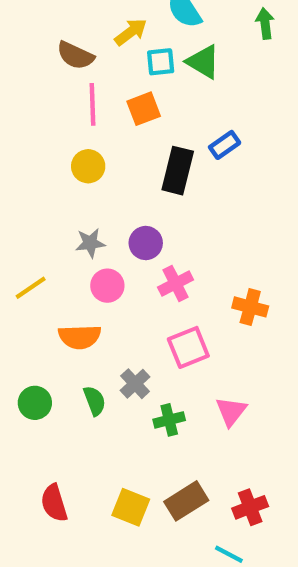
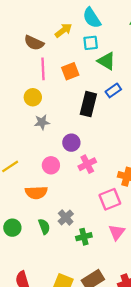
cyan square: (161, 62) -> (91, 43), moved
green triangle: (203, 62) -> (107, 61), moved
yellow circle: (88, 166) -> (33, 97), moved
gray star: (90, 243) -> (42, 122), moved
pink square: (188, 347) -> (110, 199), moved

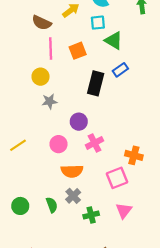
orange semicircle: (36, 193) -> (72, 171), moved

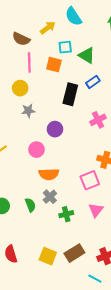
cyan square: (98, 23) -> (65, 47), moved
orange square: (78, 51) -> (54, 65), turned 35
pink cross: (95, 143) -> (98, 120), moved

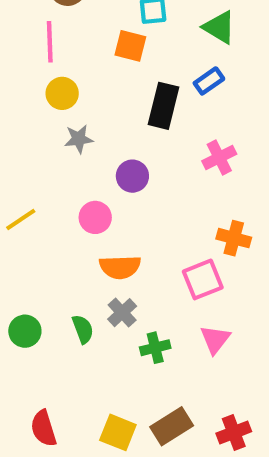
green triangle: (87, 55) -> (219, 27), moved
pink line: (29, 62) -> (50, 42), moved

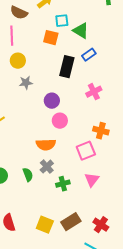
green triangle: (219, 27) -> (81, 31), moved
pink circle: (95, 217) -> (60, 121), moved
red cross: (234, 432) -> (101, 225), turned -35

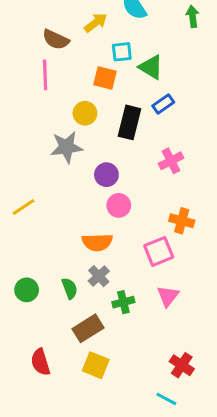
yellow circle: (18, 61) -> (85, 113), moved
gray star: (26, 83) -> (67, 147), size x1.5
brown rectangle: (71, 222) -> (88, 328), moved

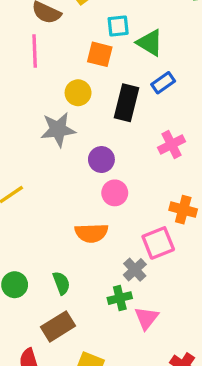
gray cross: (99, 276) -> (135, 270), moved
pink triangle: (168, 296) -> (146, 318), moved
brown rectangle: (88, 328) -> (58, 326), moved

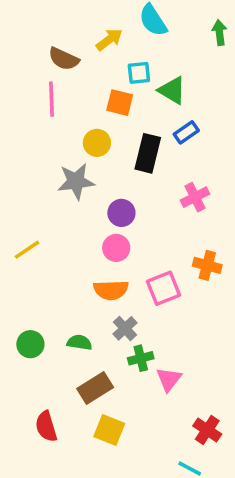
pink circle: (115, 193) -> (116, 248), moved
pink square: (158, 243) -> (163, 288), moved
gray cross: (135, 270) -> (125, 328), moved
green semicircle: (61, 283) -> (79, 342), turned -60
brown rectangle: (58, 326) -> (95, 388), moved

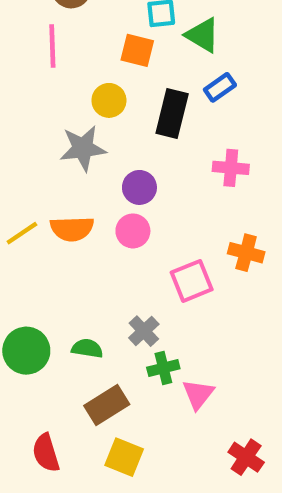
pink cross: (195, 197) -> (231, 168), turned 32
orange semicircle: (111, 290) -> (72, 229), moved
green circle: (30, 344) -> (26, 351), size x1.4

